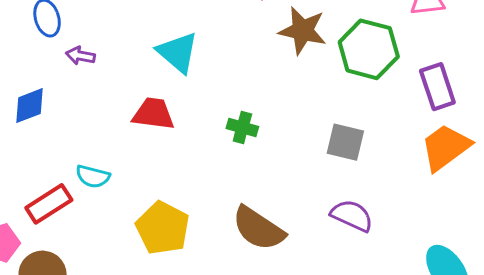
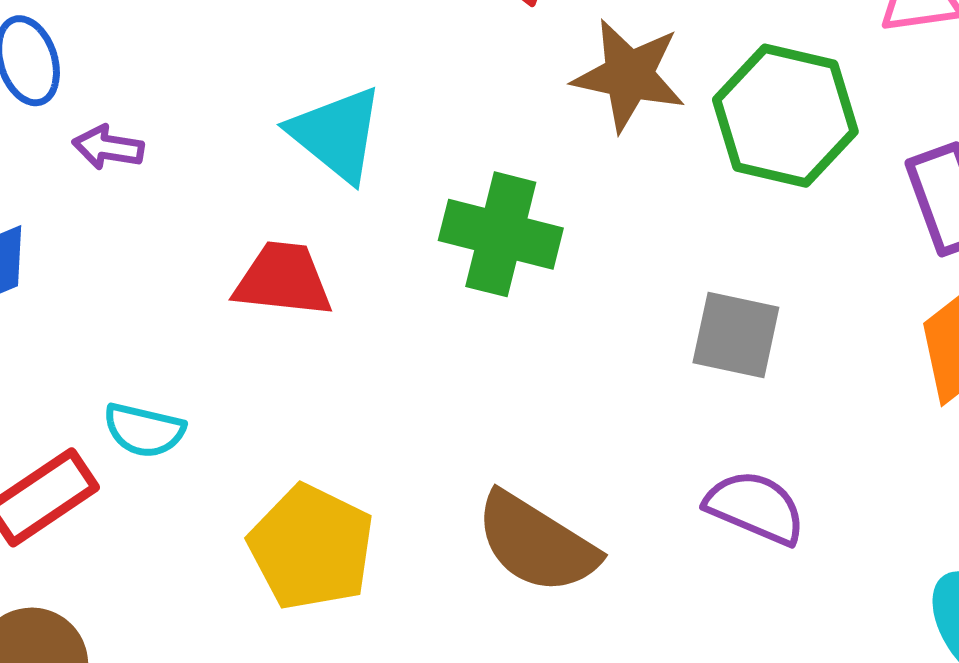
green cross: (242, 128) -> (501, 234), moved, size x1.6

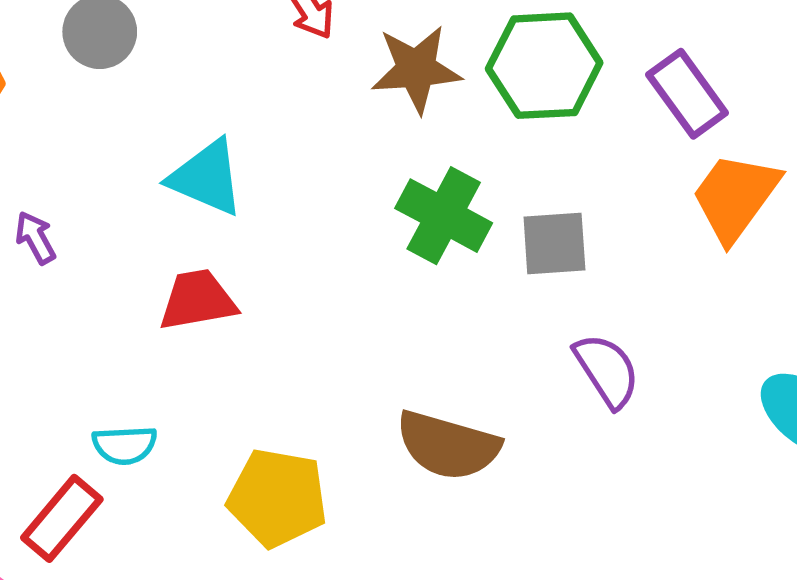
purple arrow: (108, 147) -> (35, 238), turned 68
green cross: (501, 234) -> (444, 216), moved, turned 30
purple semicircle: (755, 507) -> (607, 370), turned 50

